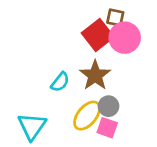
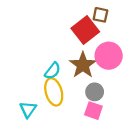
pink circle: (125, 38) -> (109, 56), moved
yellow ellipse: (87, 116) -> (54, 92), moved, turned -56
cyan triangle: (32, 126) -> (28, 109), size x0.7

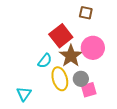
red square: (85, 30) -> (61, 36), moved
yellow ellipse: (54, 92) -> (60, 79), moved
pink square: (93, 111) -> (89, 90), moved, turned -35

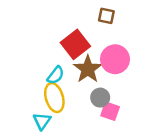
yellow ellipse: (60, 79) -> (54, 98), moved
pink square: (89, 90) -> (110, 111), turned 35
cyan triangle: (24, 94) -> (42, 121), moved

